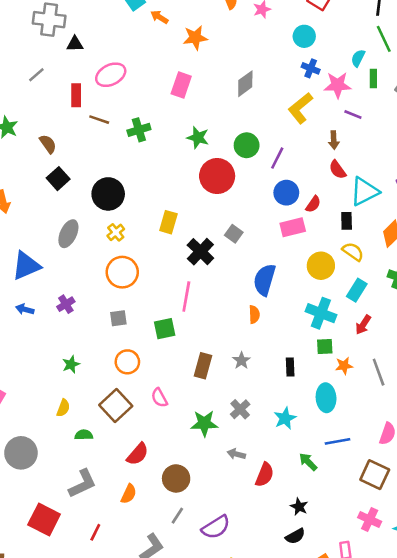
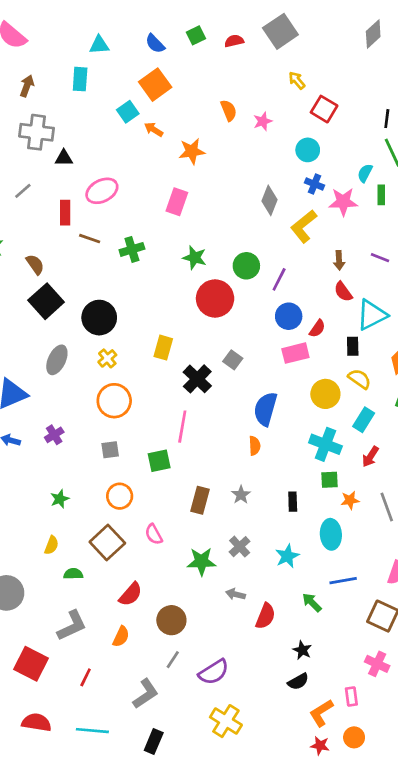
gray diamond: (245, 84) -> (270, 200), moved, turned -32
purple line: (353, 114) -> (380, 258), moved
black square: (58, 179) -> (46, 301), size x1.4

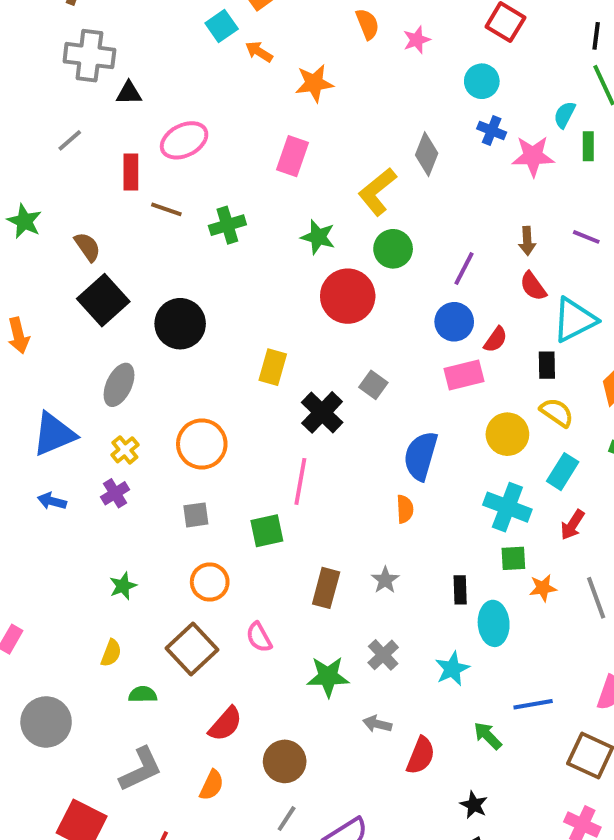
yellow L-shape: (304, 226) -> (377, 192), moved
purple line: (279, 279) -> (464, 269), moved
yellow cross: (107, 358) -> (125, 450), moved
cyan ellipse: (331, 534) -> (494, 623), moved

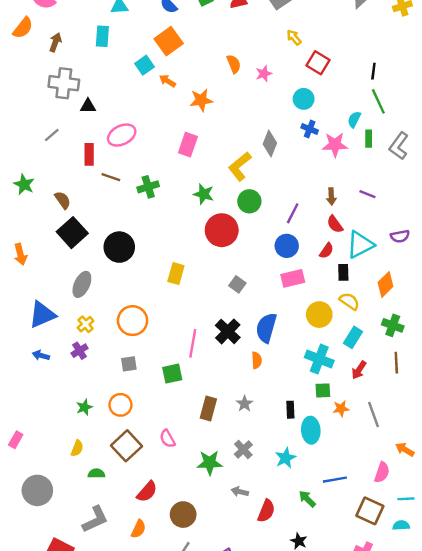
red semicircle: (496, 339) -> (326, 251), moved
black cross: (322, 412) -> (228, 331), moved
orange circle: (210, 582) -> (120, 405), moved

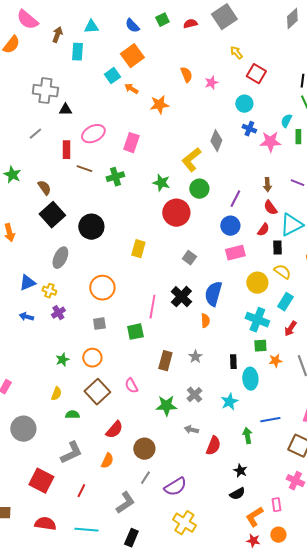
brown arrow: (55, 42) -> (57, 35), moved
pink rectangle: (188, 145) -> (131, 143), moved
blue triangle: (42, 315) -> (27, 283), size x0.7
yellow cross: (86, 324) -> (49, 291), moved, turned -32
green arrow: (307, 499) -> (247, 436), turned 35

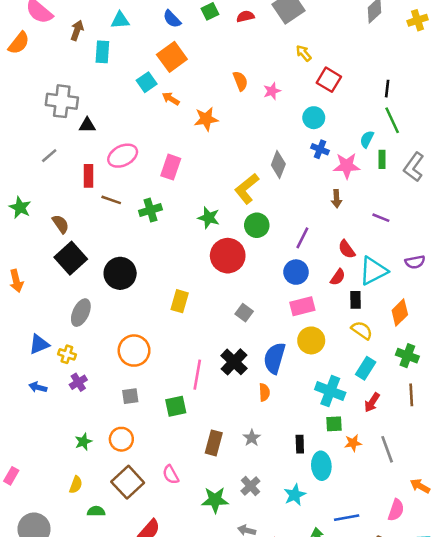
brown arrow: (267, 185) -> (337, 199), moved
yellow circle: (257, 283) -> (311, 340), moved

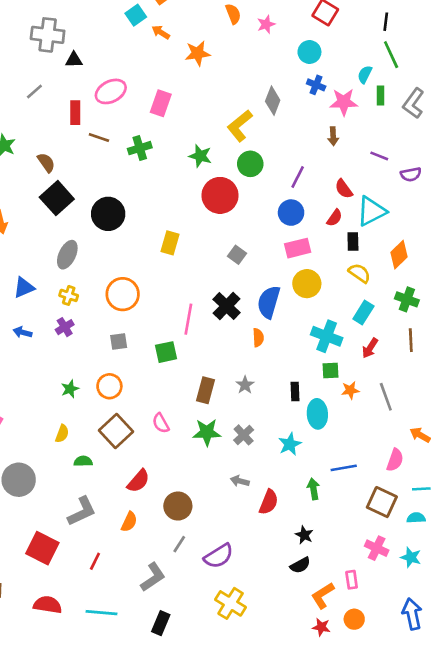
purple semicircle: (415, 262) -> (411, 174), moved
yellow cross: (67, 354) -> (69, 295), moved
green star: (215, 500) -> (207, 432), moved

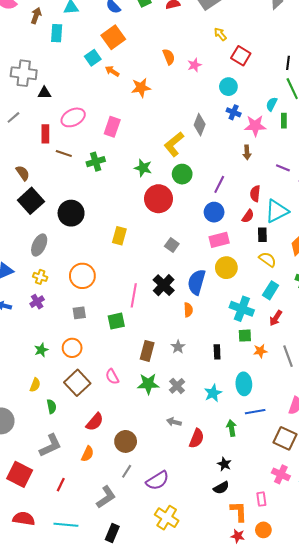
red semicircle: (344, 189) -> (255, 194), turned 42
cyan ellipse: (317, 414) -> (244, 384), moved
green semicircle: (83, 461) -> (52, 406), turned 80
orange L-shape: (323, 596) -> (239, 511), turned 120

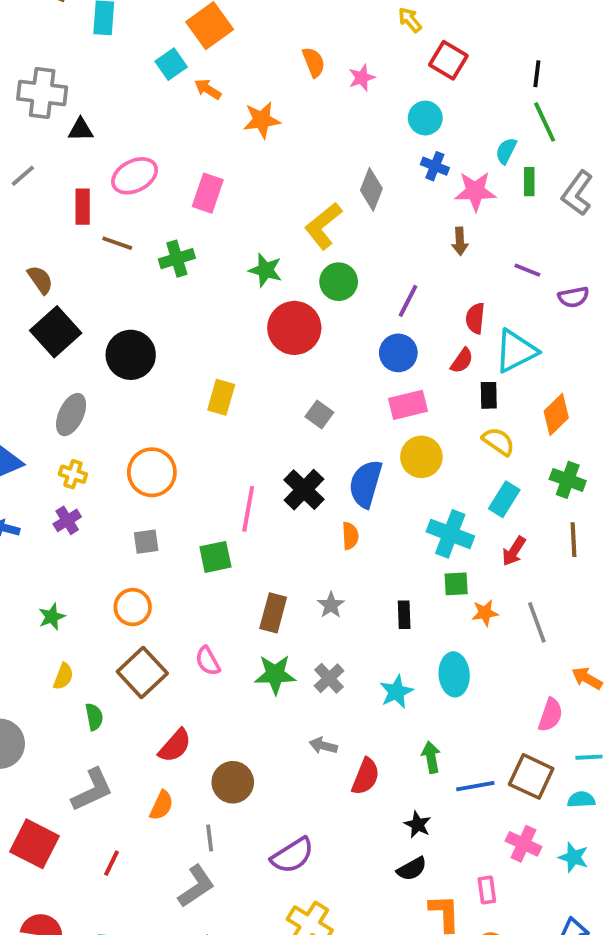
green star: (41, 350) -> (52, 617), moved
blue line: (255, 412) -> (475, 786), moved
gray line: (127, 471) -> (210, 838), moved, turned -40

